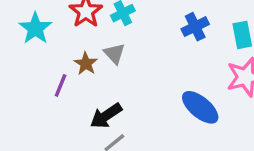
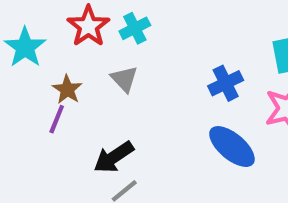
blue cross: (195, 27) -> (226, 83), moved
brown star: (86, 64) -> (67, 90), moved

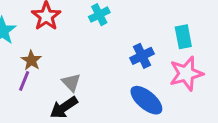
cyan cross: (135, 28) -> (99, 15), moved
gray triangle: (124, 79) -> (71, 82), moved

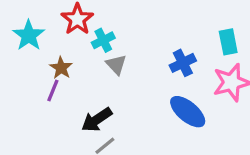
cyan cross: (99, 15) -> (103, 40), moved
gray triangle: (71, 82) -> (116, 65), moved

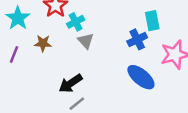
cyan rectangle: (228, 42) -> (152, 21), moved
brown star: (61, 68) -> (43, 43), turned -30
purple line: (53, 91) -> (14, 55), moved

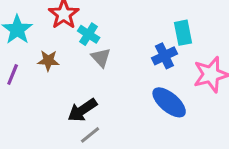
cyan cross: (76, 22) -> (89, 34), turned -30

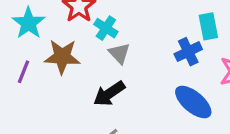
brown star: (48, 61) -> (62, 57), size x1.5
black arrow: (82, 110) -> (109, 94), moved

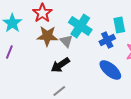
cyan cross: (106, 28) -> (80, 26), moved, size x1.6
brown star: (62, 57) -> (47, 36), moved

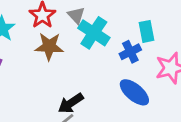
gray triangle: (66, 41) -> (76, 15), moved
black arrow: (60, 65) -> (71, 103), moved

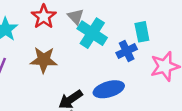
brown star: (49, 46) -> (44, 60), moved
blue ellipse: (134, 92) -> (109, 89), moved, turned -56

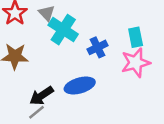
cyan rectangle: (142, 32) -> (136, 37), moved

